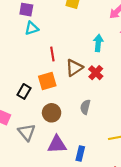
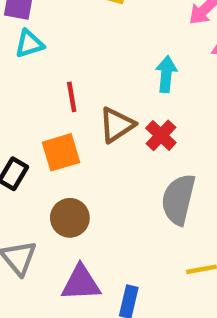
gray semicircle: (85, 107) -> (178, 199), moved, size x1.6

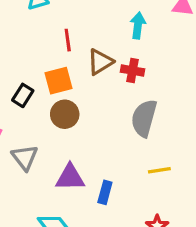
red cross: (161, 135) -> (133, 71), turned -35
brown circle: (70, 218) -> (65, 114), moved

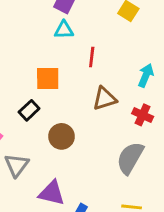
red line: (68, 40) -> (92, 57), moved
red cross: (133, 71) -> (143, 115), moved
orange square: (58, 81) -> (48, 78), moved

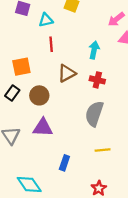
cyan triangle: (64, 30) -> (46, 20), moved
brown circle: (62, 136) -> (39, 95), moved
purple triangle: (52, 193) -> (43, 128), moved

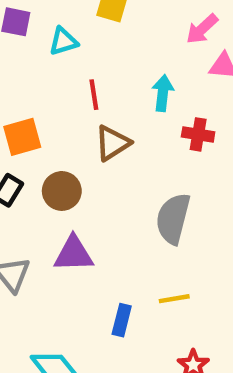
red line: (51, 44) -> (94, 95), moved
red cross: (97, 80) -> (198, 134), moved
yellow line: (103, 150) -> (174, 299), moved

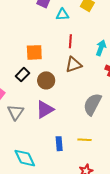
purple triangle: (74, 254) -> (45, 109), turned -42
blue rectangle: (122, 320) -> (59, 144), turned -32

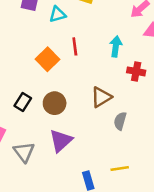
orange square: (34, 52) -> (48, 59), moved, turned -30
brown triangle: (73, 65) -> (101, 97), moved
gray semicircle: (92, 104) -> (120, 121), size x0.6

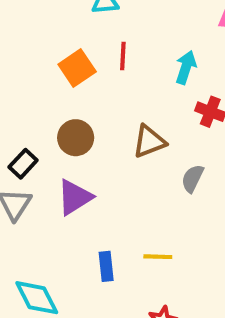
black rectangle: (23, 102) -> (23, 164), moved
gray semicircle: (120, 121) -> (193, 178), moved

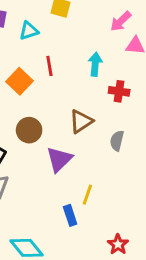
purple triangle: (75, 197) -> (59, 159), moved
yellow line: (158, 257) -> (87, 195), moved, turned -60

